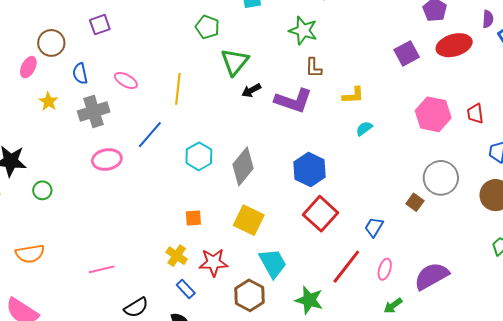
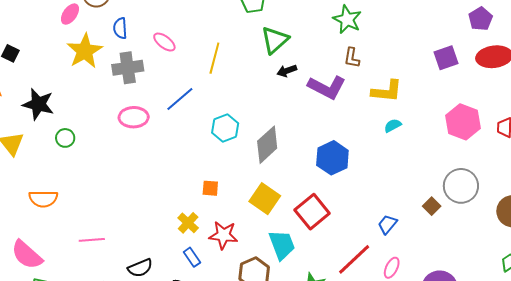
yellow L-shape: (353, 95) -> (387, 91), size x1.4
yellow star: (48, 101) -> (85, 51), size x1.8
red square: (321, 214) -> (312, 212), moved
pink line: (102, 269) -> (92, 240), moved

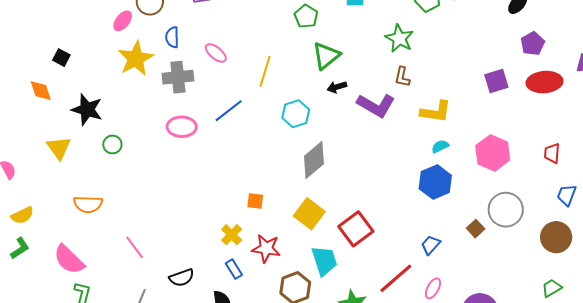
pink hexagon: (463, 122) -> (493, 153), moved
cyan hexagon: (225, 128) -> (296, 114), moved
blue hexagon: (332, 158) -> (435, 182), moved
pink line: (92, 240) -> (135, 247), turned 55

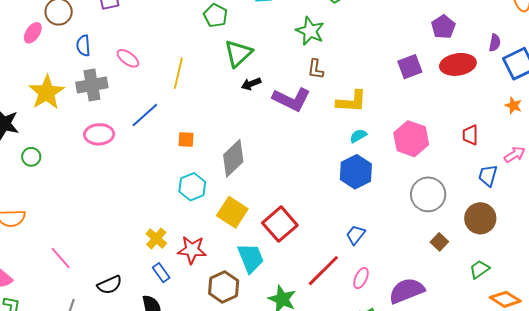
yellow star: (136, 58) -> (47, 92), moved
cyan hexagon: (296, 114) -> (192, 187), moved
orange square: (255, 201) -> (186, 140), moved
brown square: (476, 229) -> (439, 242), moved

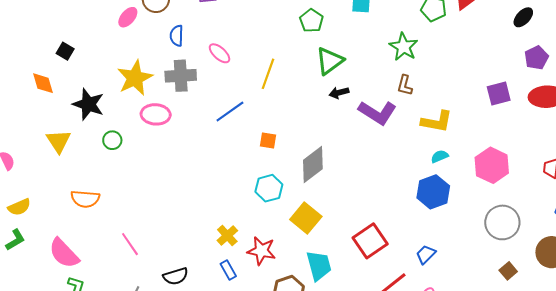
pink ellipse: (99, 134) -> (156, 114), moved
red square: (280, 224) -> (370, 241), moved

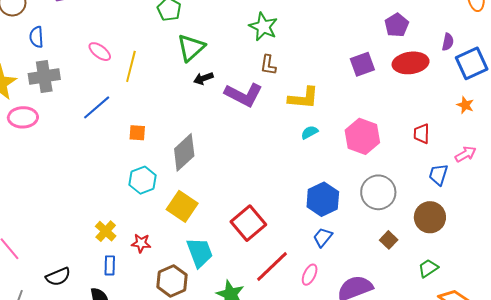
pink ellipse: (220, 53) -> (100, 52), moved
blue hexagon: (433, 192) -> (323, 199), moved
red star: (261, 251) -> (141, 243), size x0.7
blue trapezoid: (426, 254) -> (323, 237), moved
blue rectangle: (228, 270) -> (110, 265), turned 36

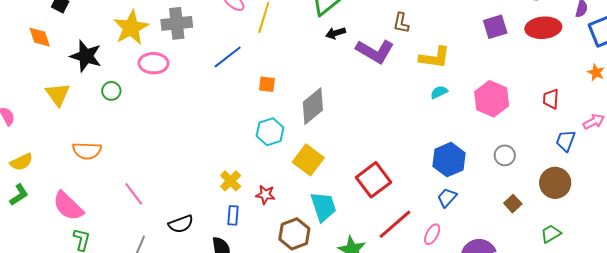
gray circle: (378, 192) -> (505, 155), size x0.6

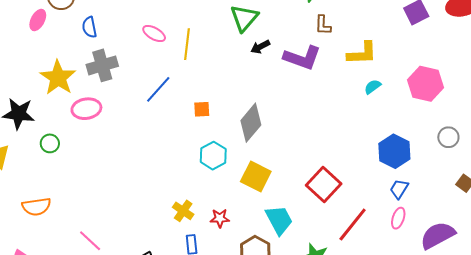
pink ellipse: (432, 234) -> (398, 218), moved

